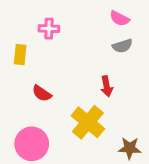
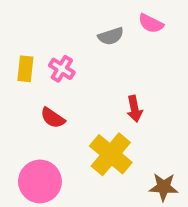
pink cross: (49, 29) -> (62, 69), moved, turned 30
gray semicircle: (122, 46) -> (111, 36), moved

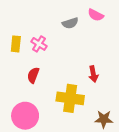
red arrow: (134, 109) -> (93, 74), moved
red semicircle: (53, 118) -> (33, 75), turned 77
yellow cross: (111, 154) -> (70, 98), turned -32

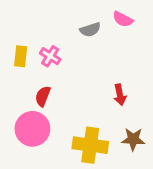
yellow cross: (70, 98) -> (90, 145), moved
pink circle: (25, 116) -> (32, 129), moved
brown star: (104, 119) -> (133, 139), moved

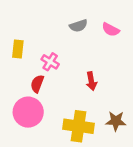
pink semicircle: (123, 19) -> (111, 30), moved
pink cross: (50, 56) -> (50, 62), moved
red arrow: (120, 95) -> (91, 81), moved

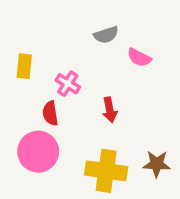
pink semicircle: (111, 30) -> (139, 58), moved
red arrow: (91, 81) -> (110, 110), moved
red semicircle: (37, 84) -> (50, 113), turned -30

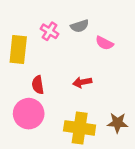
yellow rectangle: (24, 66) -> (18, 50), size x1.5
pink cross: (68, 84) -> (50, 31), moved
red arrow: (110, 110) -> (82, 82), turned 90

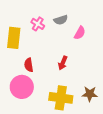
pink semicircle: (104, 43) -> (80, 33), turned -88
red arrow: (82, 82) -> (63, 63), turned -56

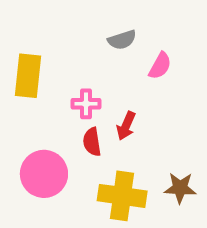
pink cross: (38, 24) -> (86, 104), moved, turned -32
red semicircle: (29, 65) -> (92, 142), moved

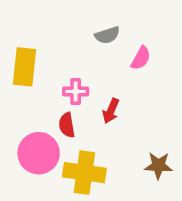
red semicircle: (92, 142) -> (67, 125), moved
yellow cross: (122, 196) -> (84, 173), moved

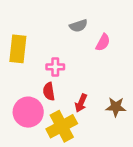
red arrow: (111, 111) -> (81, 103), moved
brown star: (158, 166) -> (116, 107), moved
yellow cross: (84, 173) -> (62, 126), turned -36

